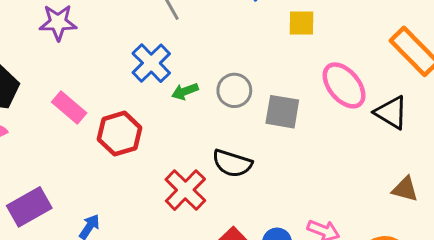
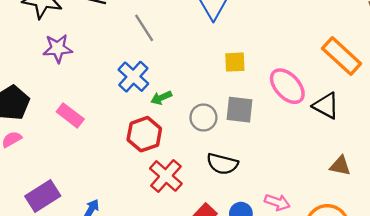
yellow square: (301, 23) -> (235, 62), moved
gray circle: (234, 90) -> (203, 117), moved
red hexagon: (120, 134) -> (144, 134), moved
black semicircle: (232, 163) -> (222, 164), moved

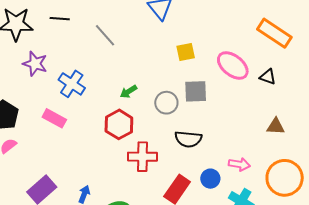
purple star: (58, 48) -> (35, 64), turned 30
blue cross: (133, 77) -> (72, 84), moved
black triangle: (326, 106) -> (268, 77), size x0.7
brown triangle: (340, 166) -> (276, 126), moved
red cross: (166, 176) -> (142, 157), turned -32

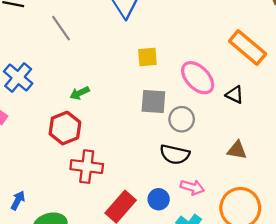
gray circle: (166, 103) -> (182, 119), moved
black semicircle: (188, 139) -> (175, 154), moved

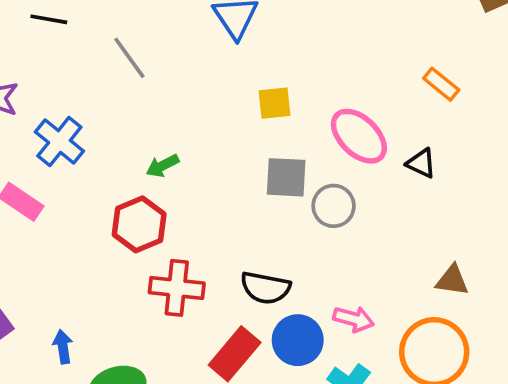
orange rectangle: (248, 48) -> (441, 84), size x0.6
brown triangle: (237, 150) -> (452, 280), moved
black semicircle: (175, 154) -> (265, 288), moved
blue circle: (159, 199) -> (298, 340), size x1.4
blue arrow: (18, 200) -> (63, 347), turned -36

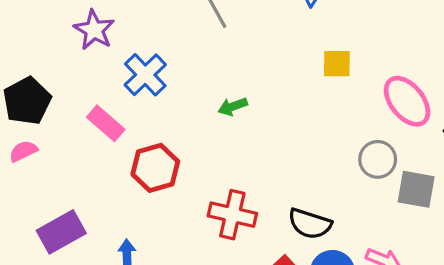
gray square: (286, 177) -> (416, 189), moved
red hexagon: (139, 224) -> (155, 168), moved

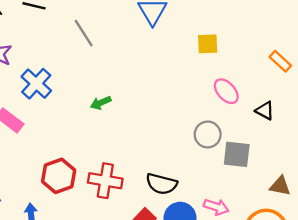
yellow square: (337, 64) -> (208, 44), moved
pink ellipse: (407, 101) -> (226, 91), size x0.7
red hexagon: (155, 168) -> (59, 176), moved

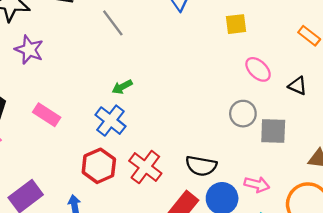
blue cross: (36, 84) -> (110, 121), moved
green arrow: (101, 103) -> (122, 87), moved
red cross: (105, 181) -> (145, 167), turned 32

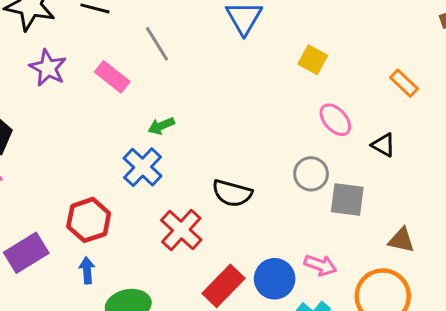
yellow square: (236, 24) -> (313, 60), turned 30
pink rectangle: (47, 115) -> (112, 77), moved
red hexagon: (99, 166) -> (89, 220), moved
black semicircle: (201, 166) -> (232, 193), moved

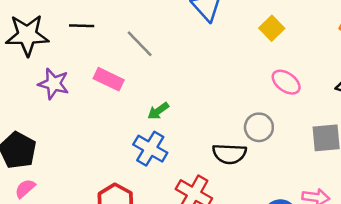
yellow square: (313, 60) -> (272, 28), turned 30
pink ellipse: (335, 120) -> (286, 82), moved
gray circle: (311, 174) -> (259, 127), moved

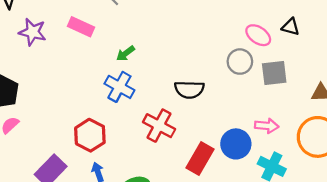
pink ellipse: (286, 82) -> (258, 35), moved
gray circle: (259, 127) -> (240, 62), moved

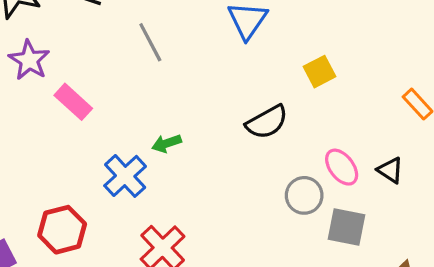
pink rectangle: (81, 27) -> (73, 102), moved
green arrow: (125, 53) -> (167, 143), moved
black semicircle: (189, 90) -> (267, 122), moved, turned -48

